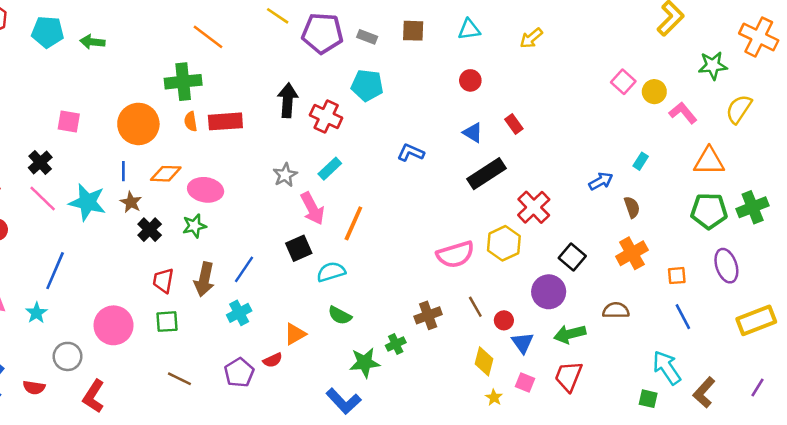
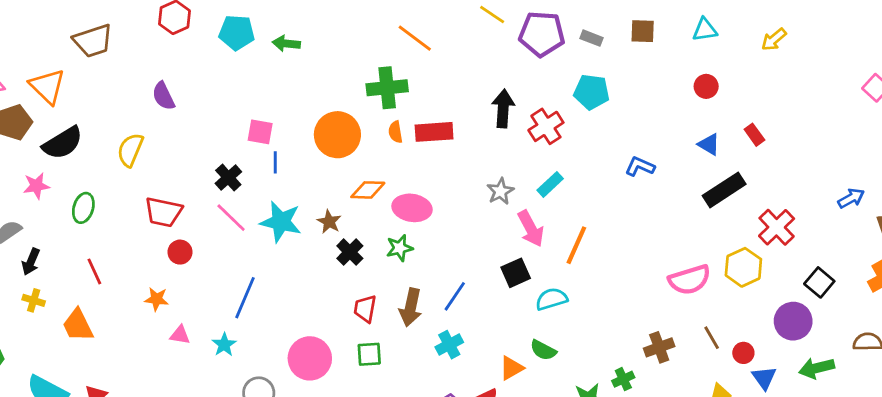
red cross: (326, 116) -> (546, 126), turned 32
blue line: (123, 171) -> (275, 162), moved
green semicircle: (340, 315) -> (543, 350), moved

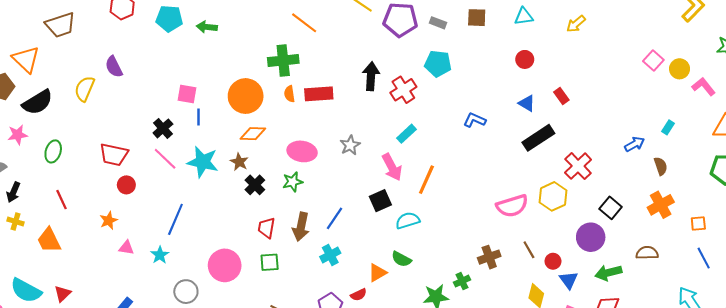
yellow semicircle: (130, 150) -> (85, 89), moved
orange diamond: (368, 190) -> (253, 134), moved
gray star: (500, 191) -> (350, 145), moved
orange star: (157, 299) -> (109, 220), turned -30

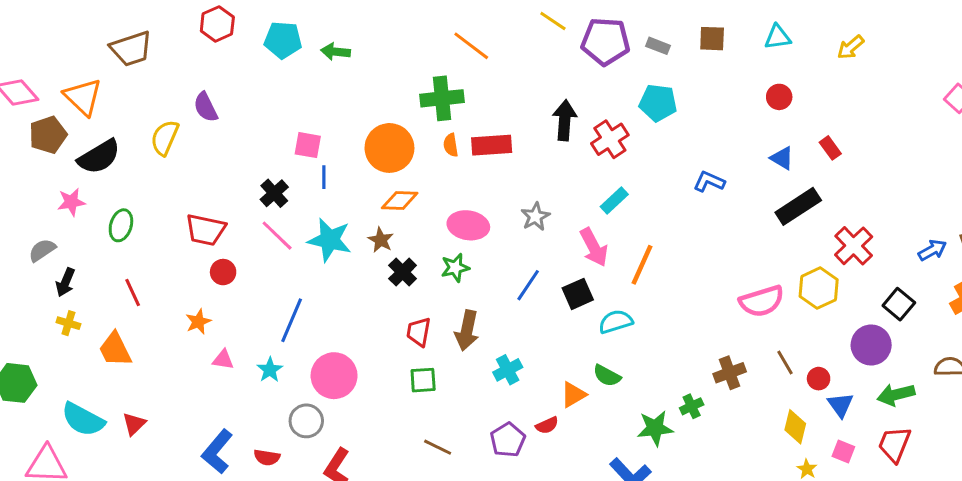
blue arrow: (635, 144) -> (932, 250), moved
blue line: (334, 218) -> (528, 285), moved
pink circle: (225, 265) -> (334, 376), moved

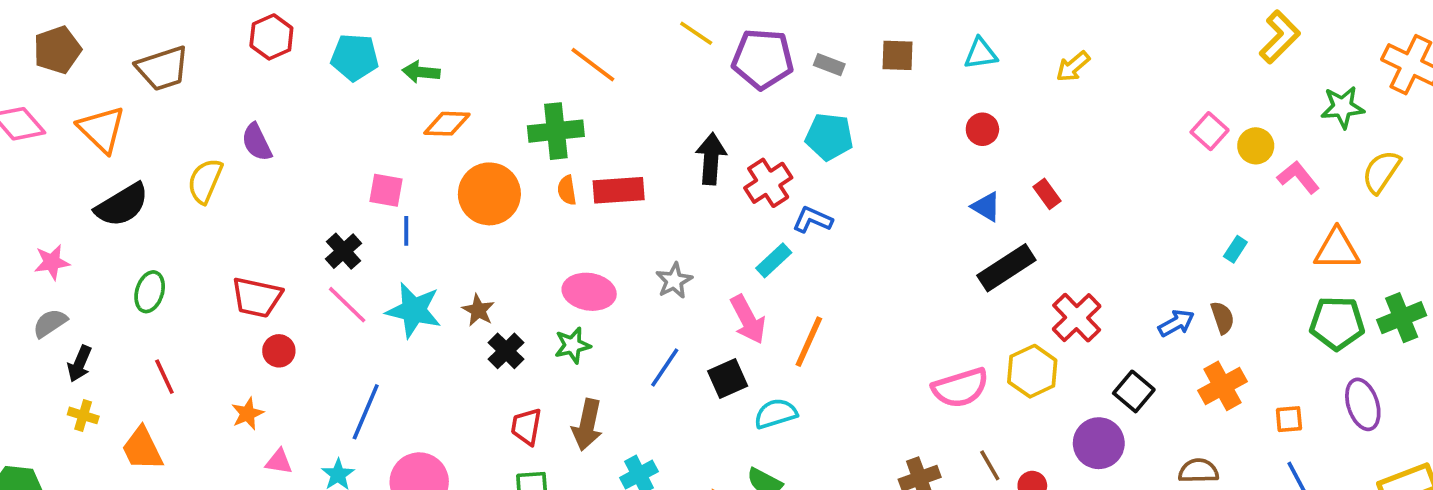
brown pentagon: (48, 135) -> (57, 50), moved
blue L-shape: (709, 182) -> (813, 220), moved
orange diamond: (400, 201) -> (447, 124), moved
pink star: (71, 202) -> (52, 262), moved

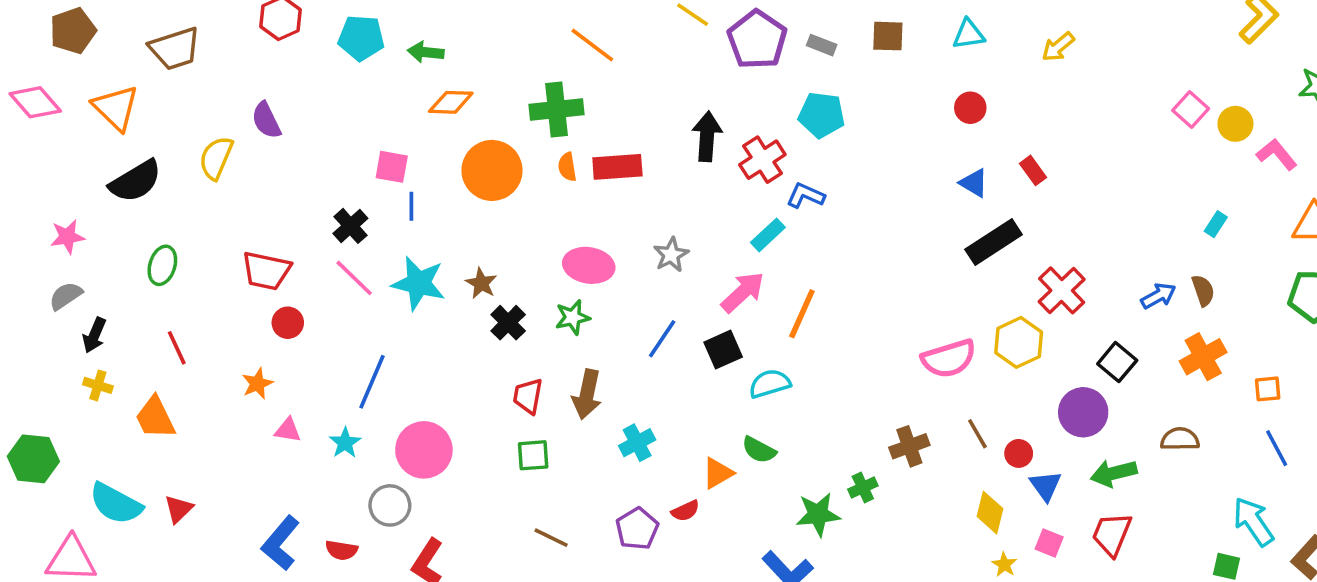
purple pentagon: (763, 59) -> (757, 40), turned 30
pink arrow: (748, 319) -> (743, 292), turned -105

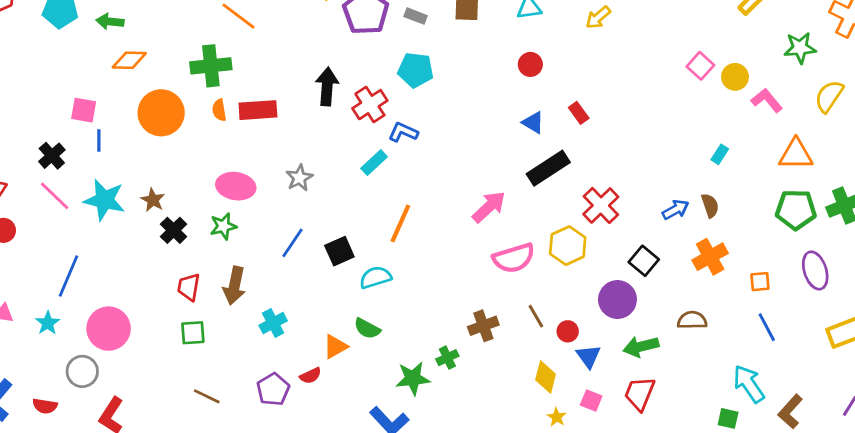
pink arrow: (743, 292) -> (489, 207), moved

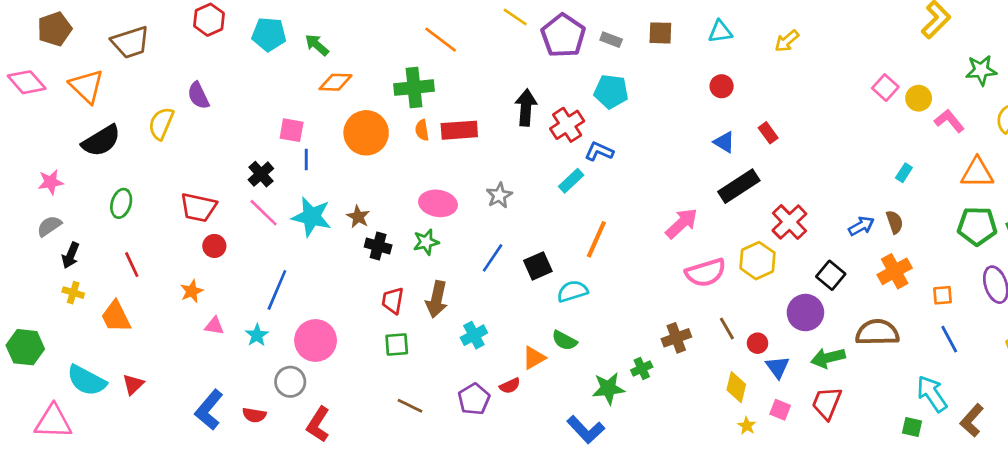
green arrow: (110, 22) -> (317, 45), turned 35
black cross: (174, 230) -> (378, 246), turned -30
brown semicircle: (692, 320) -> (877, 333), size x1.5

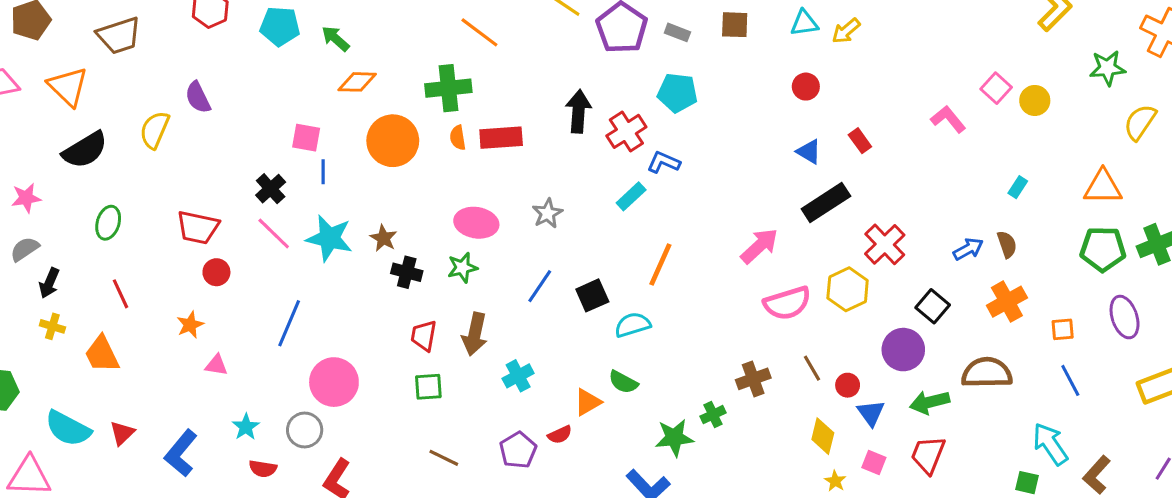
yellow arrow: (787, 41) -> (846, 31), moved
pink L-shape: (949, 121) -> (948, 119), moved
cyan star: (257, 335) -> (246, 427), moved
blue L-shape: (209, 410) -> (181, 453), moved

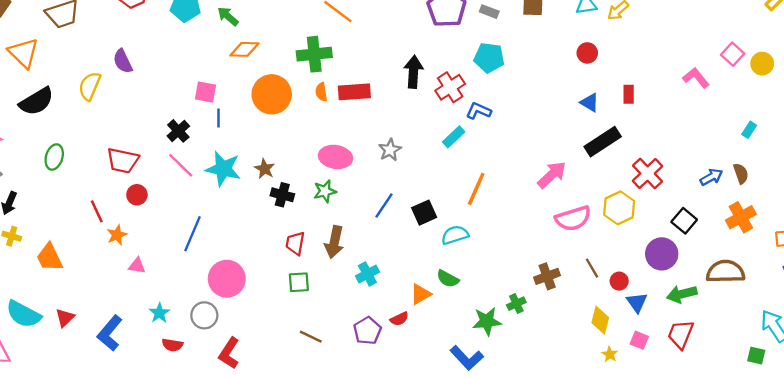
red rectangle: (860, 141) -> (629, 94), turned 36
red line: (121, 294) -> (97, 211), moved

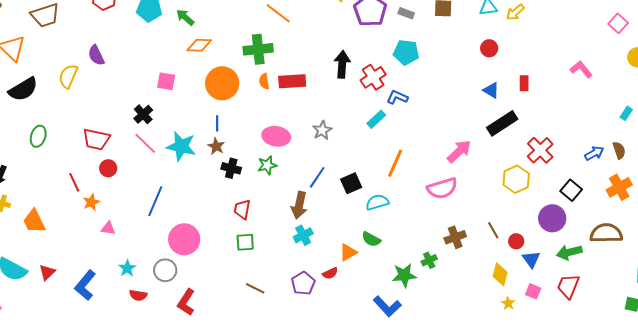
pink square: (733, 54) -> (618, 23), moved
blue line: (218, 118) -> (217, 123), moved
pink semicircle: (573, 218) -> (442, 188), moved
brown arrow: (334, 242) -> (299, 205), moved

